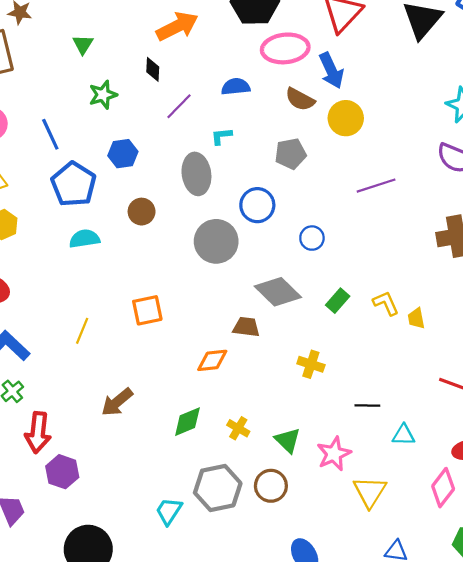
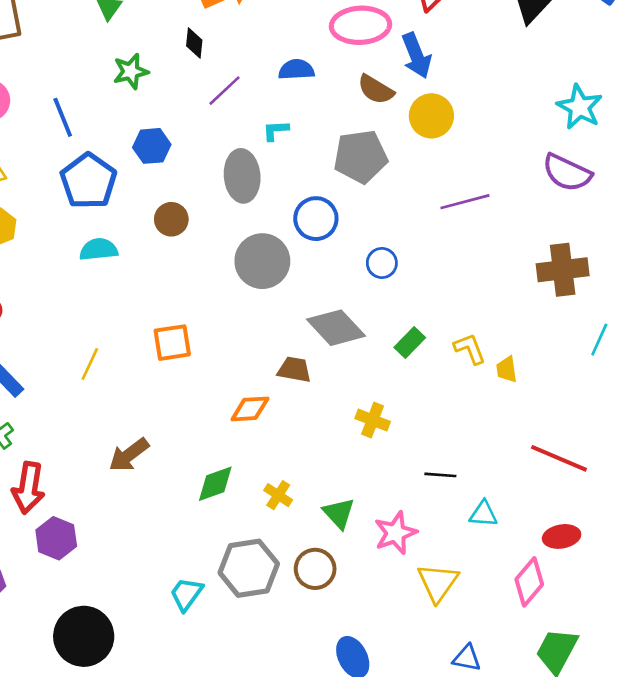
gray pentagon: (291, 154) -> (361, 157), size x1.4

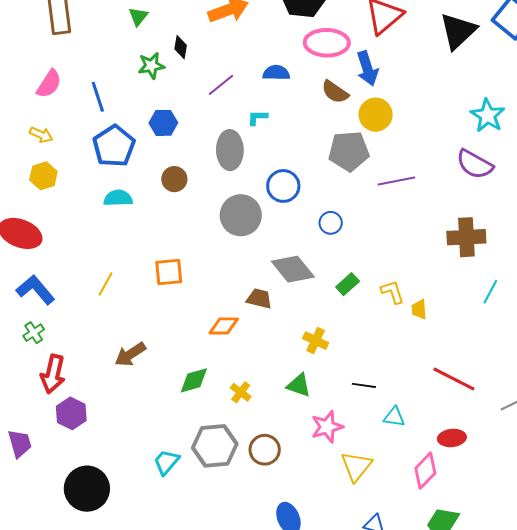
black diamond: (194, 43) -> (181, 47), moved
gray pentagon: (361, 157) -> (349, 151), moved
green triangle: (339, 513) -> (299, 385), moved, turned -32

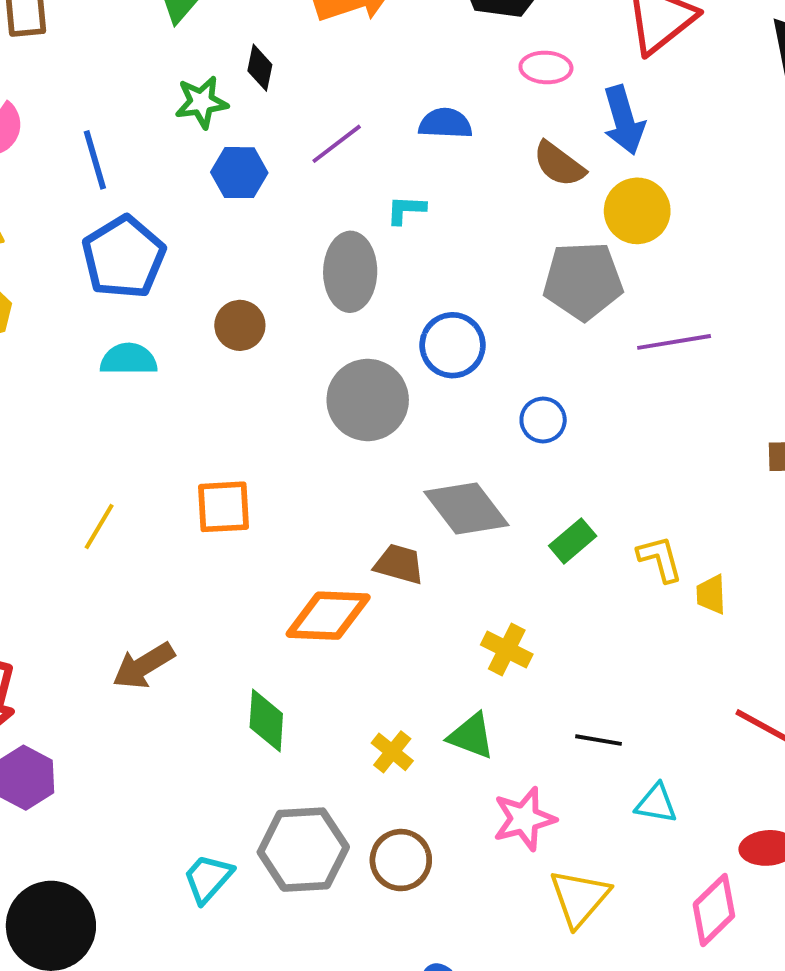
pink ellipse: (327, 43) -> (546, 67), size x0.6
blue hexagon: (163, 123) -> (239, 173), moved
orange diamond: (224, 326) -> (328, 616), size x1.4
green diamond: (194, 380) -> (266, 720), turned -72
yellow cross: (241, 392) -> (392, 752), moved

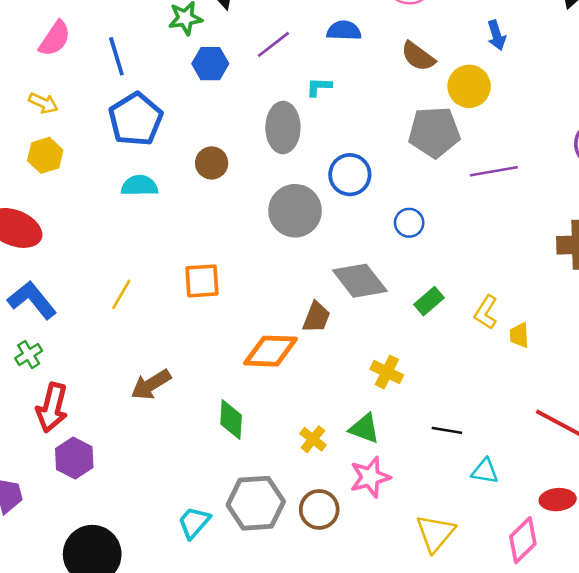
blue arrow: (624, 120) -> (497, 35), moved, size x0.7
yellow L-shape: (660, 559) -> (486, 312), turned -132
brown trapezoid: (399, 564) -> (316, 317), turned 96
pink star: (524, 819) -> (370, 477), moved

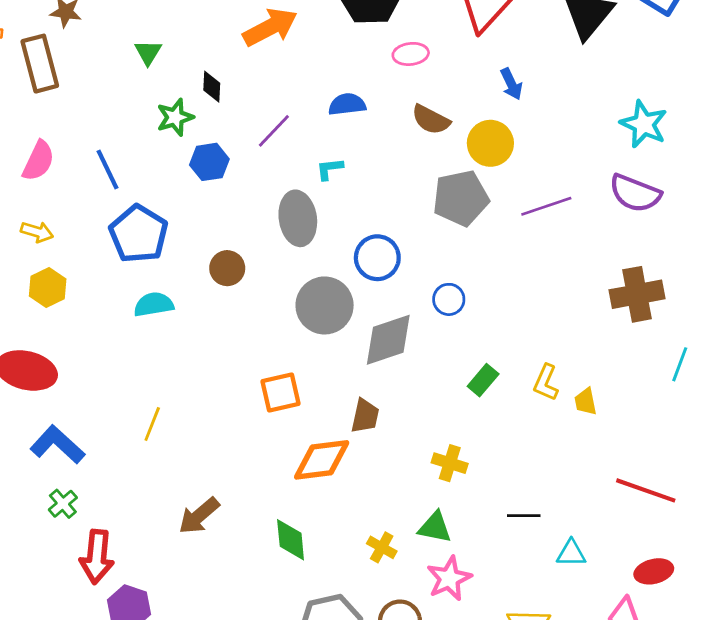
purple line: (494, 171) -> (546, 206), moved
orange square: (202, 281) -> (280, 392), moved
gray diamond: (360, 281) -> (388, 340), moved, turned -62

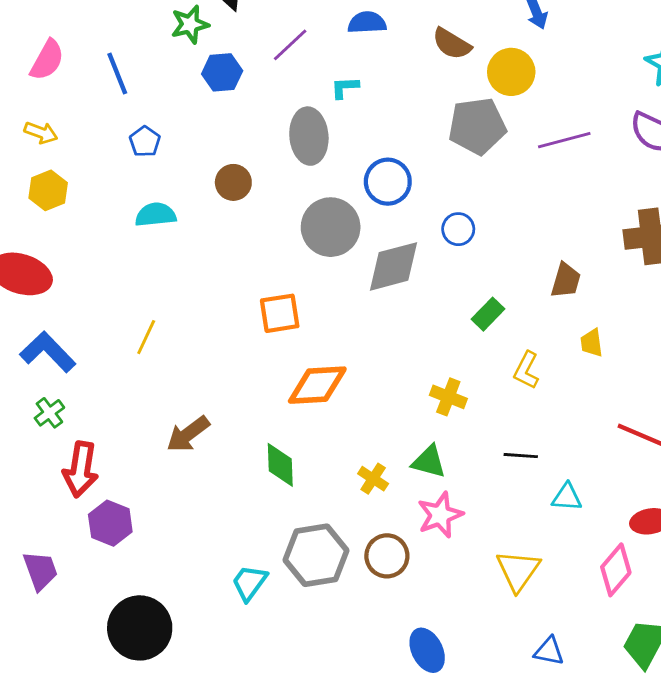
blue pentagon: (139, 234) -> (145, 142), size x0.5
yellow L-shape: (546, 383) -> (526, 370), moved
brown trapezoid: (365, 416) -> (566, 280), moved

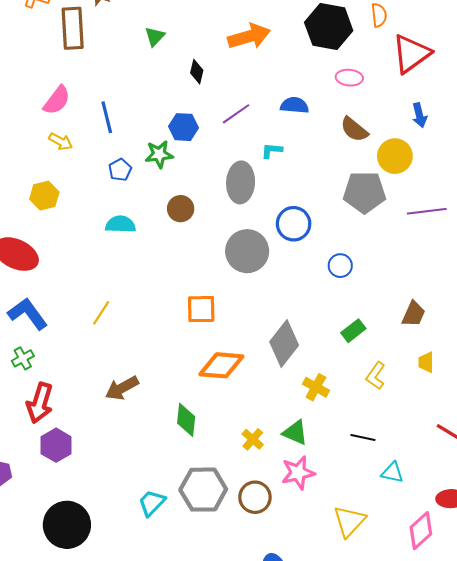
green star: (190, 24) -> (159, 154), moved
yellow arrow: (41, 133) -> (61, 141), moved
gray diamond: (394, 266) -> (284, 344), moved, turned -45

